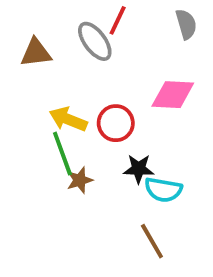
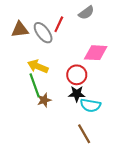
red line: (118, 20) -> (59, 24), moved
gray semicircle: (186, 24) -> (86, 13), moved, turned 70
gray ellipse: (95, 41) -> (43, 33), moved
red circle: (116, 123) -> (77, 75), moved

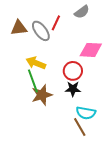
brown star: (44, 100) -> (42, 95), size x1.5
cyan semicircle: (90, 105) -> (86, 113), moved

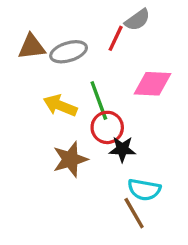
red line: (56, 23) -> (116, 38), moved
gray ellipse: (41, 31) -> (69, 52), turned -70
red circle: (73, 71) -> (107, 127), moved
green line: (33, 81) -> (99, 101), moved

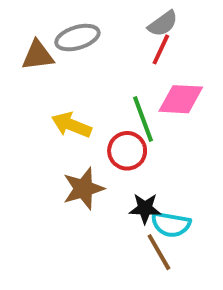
red line: (116, 38) -> (161, 49), moved
gray ellipse: (69, 52) -> (77, 38), moved
green line: (99, 101) -> (143, 119), moved
black star: (122, 149) -> (145, 208), moved

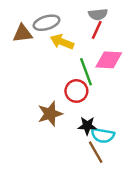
gray semicircle: (163, 24) -> (98, 14), turned 30
yellow arrow: (71, 125) -> (62, 42), moved

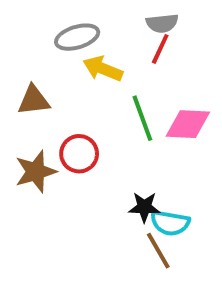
brown triangle: (23, 33) -> (34, 100), moved
pink diamond: (109, 60) -> (188, 124), moved
red circle: (76, 91) -> (79, 154), moved
brown star: (50, 114) -> (36, 172), moved

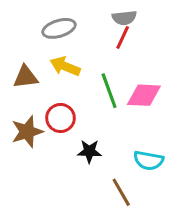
yellow arrow: (103, 69) -> (65, 66), moved
black star: (144, 207) -> (89, 151), moved
cyan semicircle: (170, 223) -> (149, 160), moved

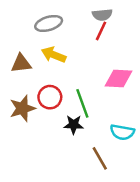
green line: (109, 91) -> (82, 103), moved

